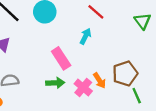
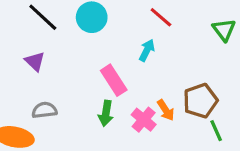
green arrow: (55, 83) -> (106, 113), turned 102

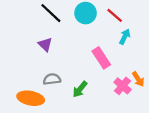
red line: (161, 17) -> (115, 15), moved
green arrow: (106, 113) -> (80, 89), moved, turned 30

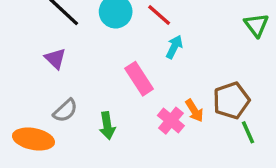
gray semicircle: (52, 79) -> (65, 111), turned 144
green arrow: (80, 89) -> (107, 126), turned -48

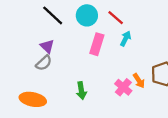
pink rectangle: (139, 79) -> (97, 44), moved, turned 50
gray semicircle: (65, 111) -> (44, 63), moved

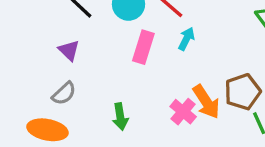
gray semicircle: (44, 63) -> (64, 93), moved
orange arrow: (139, 81) -> (206, 102), size x1.5

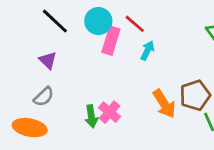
pink rectangle: (143, 47) -> (111, 41), moved
pink cross: (183, 112) -> (110, 112), moved

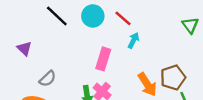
pink rectangle: (111, 41) -> (103, 59), moved
purple triangle: (48, 60) -> (24, 48), moved

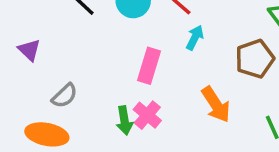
brown pentagon: (173, 77) -> (255, 59), moved

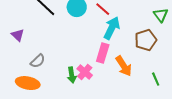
cyan arrow: (195, 38) -> (112, 28), size x1.6
pink rectangle: (149, 66) -> (103, 53), moved

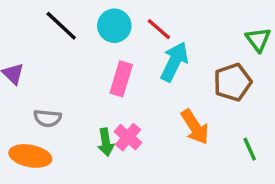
pink rectangle: (103, 53) -> (121, 79), moved
gray semicircle: (38, 61) -> (47, 118), turned 49

